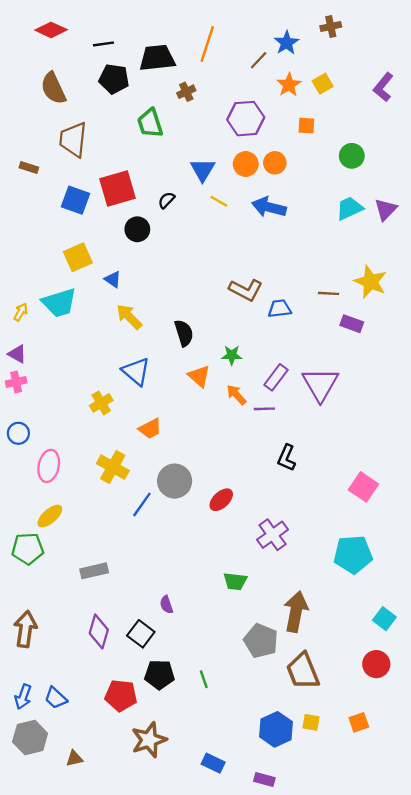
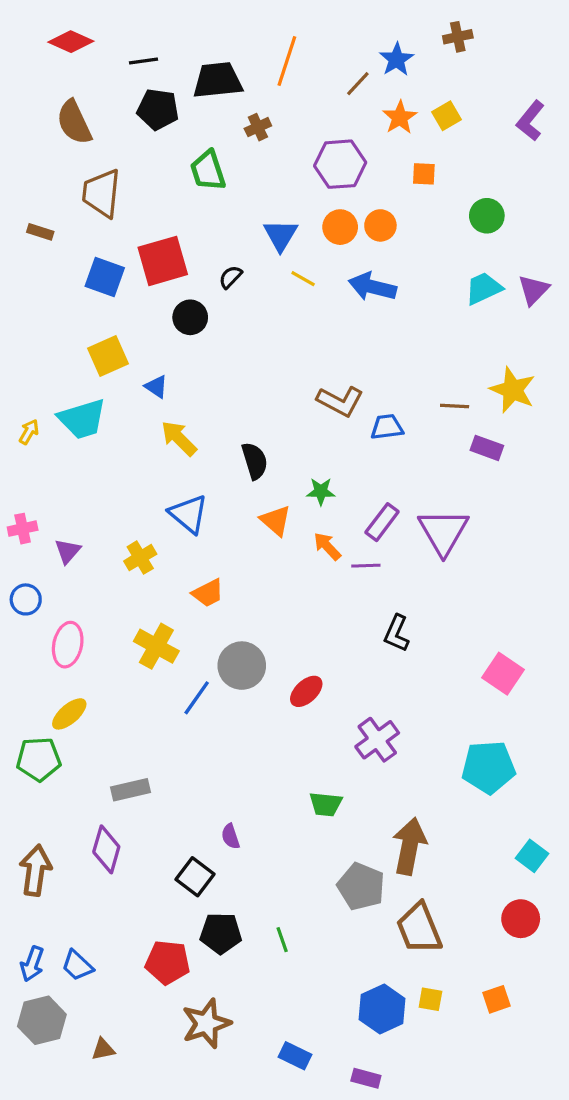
purple triangle: (17, 354) -> (68, 551), moved, turned 42
purple diamond: (99, 631) -> (106, 849), moved

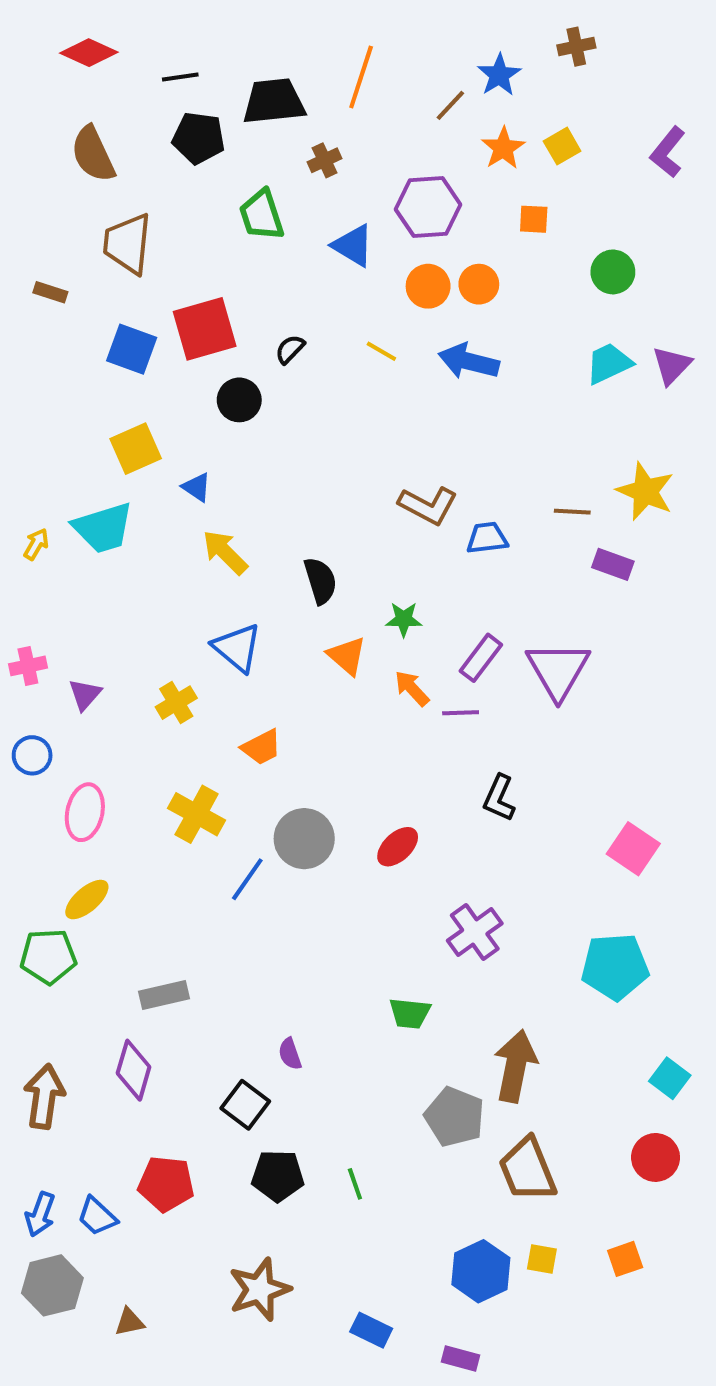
blue triangle: (280, 235) -> (353, 246), moved, turned -30
red ellipse: (306, 691) -> (398, 847), moved
red pentagon: (168, 962) -> (166, 1184), moved

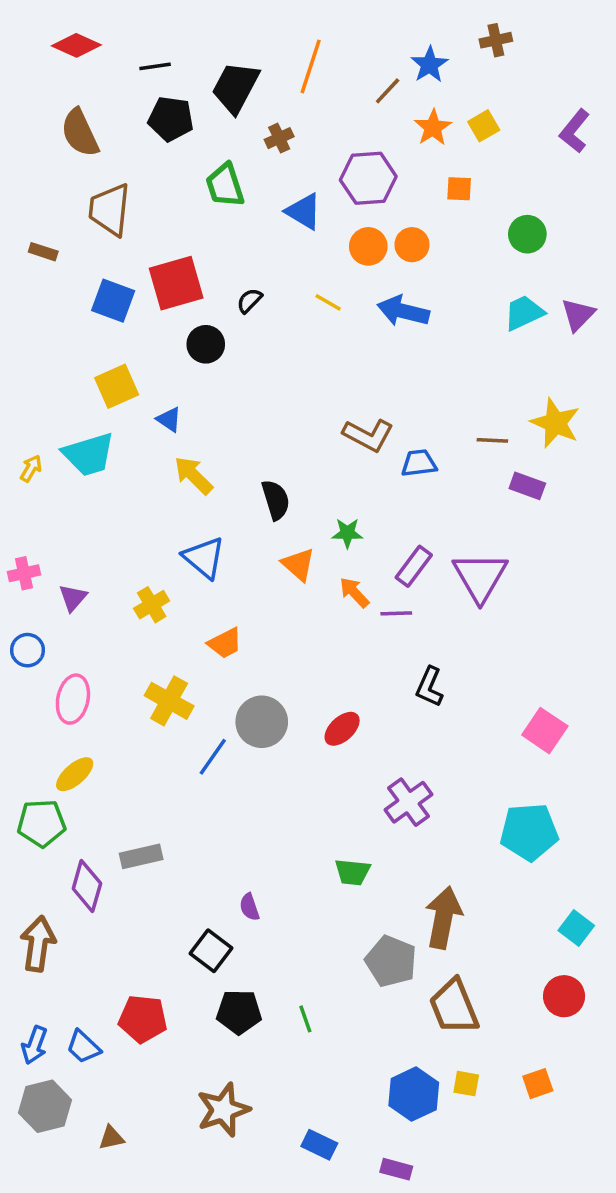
black trapezoid: (274, 101) -> (235, 87), turned -56
purple diamond: (134, 1070) -> (87, 886), moved

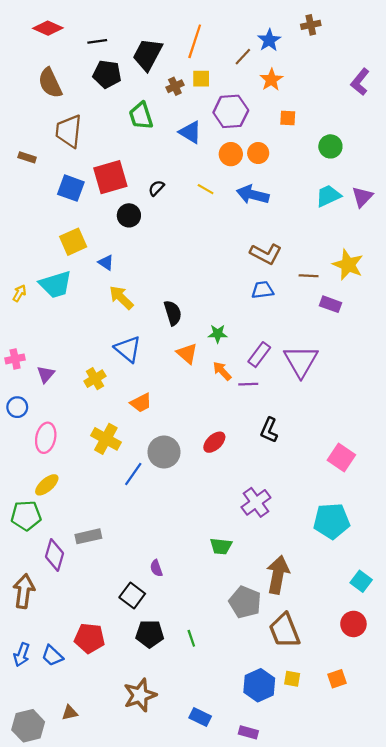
yellow square: (484, 126) -> (201, 79), moved, turned 30
brown L-shape: (368, 435) -> (266, 254), moved
red ellipse: (342, 729) -> (214, 442), moved
gray hexagon: (45, 1106) -> (28, 726), moved

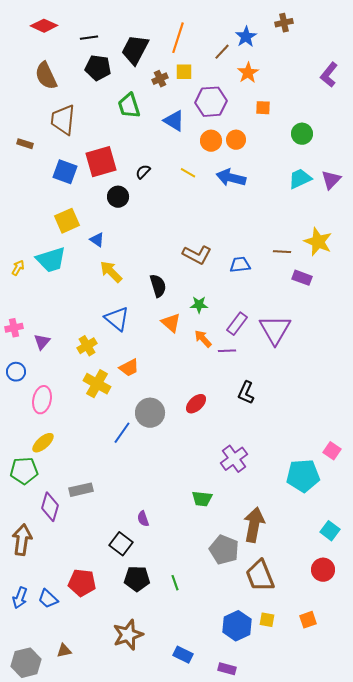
brown L-shape: (266, 254) -> (197, 255), moved
yellow cross: (106, 439) -> (97, 384), moved
pink square: (341, 457) -> (332, 451), moved, size x0.7

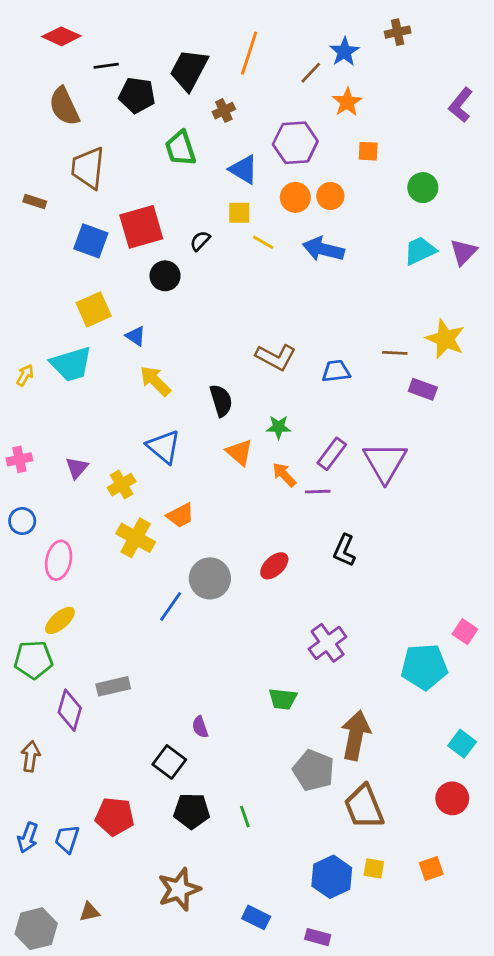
black line: (89, 38) -> (106, 66), moved
yellow square: (184, 72) -> (239, 213), moved
purple triangle: (42, 342) -> (77, 468), moved
brown arrow: (22, 540) -> (31, 756), size x0.7
blue trapezoid: (48, 599) -> (67, 839), turned 65

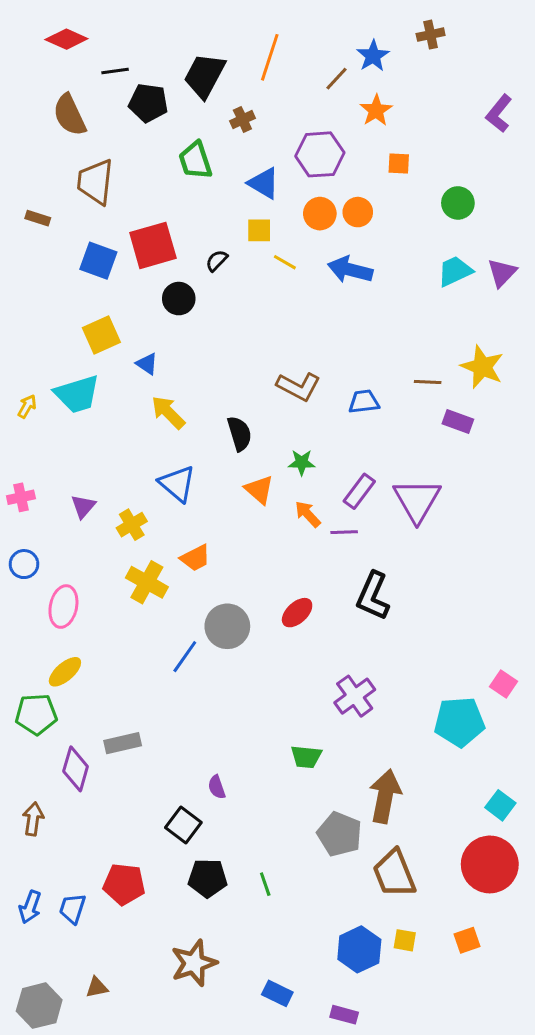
black L-shape: (344, 550) -> (373, 596), size x1.4
red circle: (452, 798) -> (490, 864), size x1.6

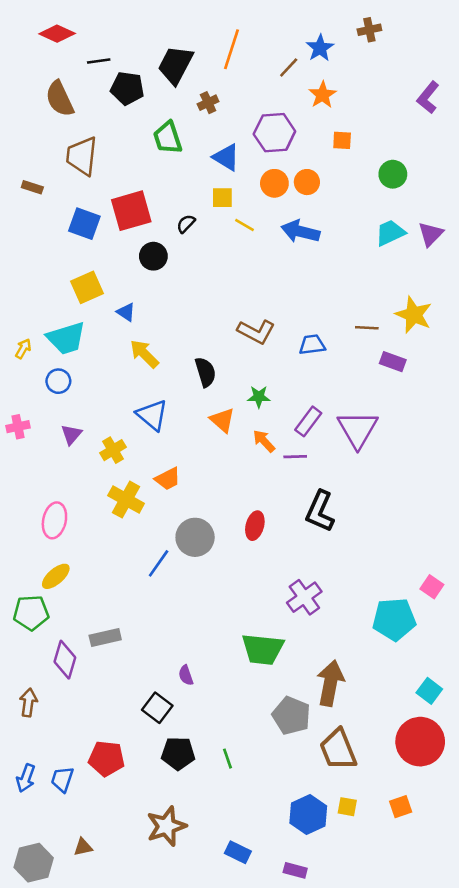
blue circle: (24, 564) -> (58, 381), moved
red ellipse: (297, 613) -> (255, 526), turned -32
green trapezoid: (306, 757) -> (263, 649), size x1.6

